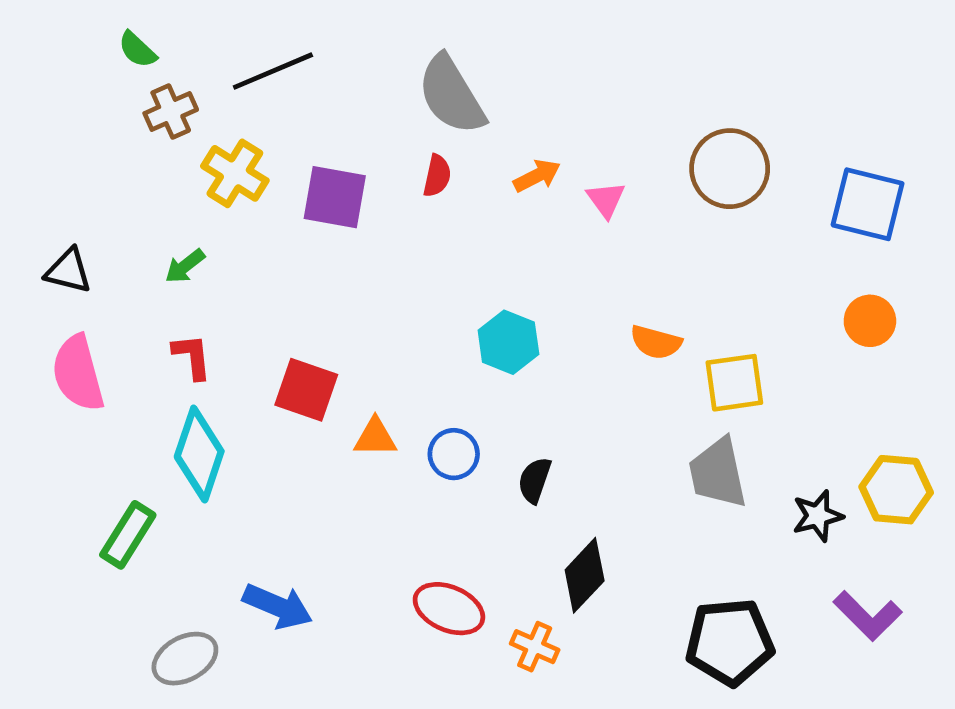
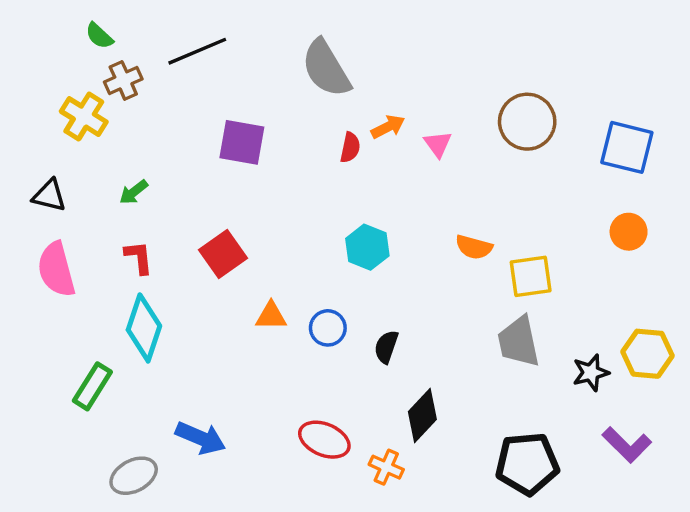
yellow cross: (235, 173) -> (84, 117), moved
red semicircle: (437, 176) -> (350, 147), moved
red square: (306, 390) -> (223, 254), moved, turned 36

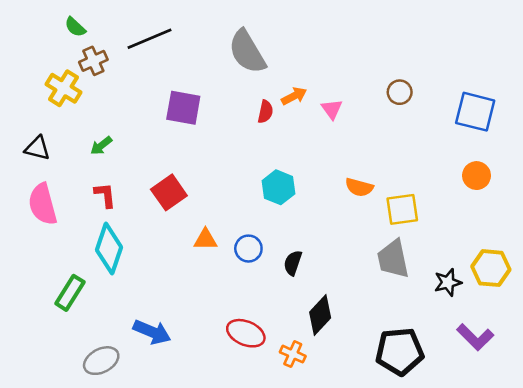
brown circle: (527, 122) -> (400, 92), size x0.6

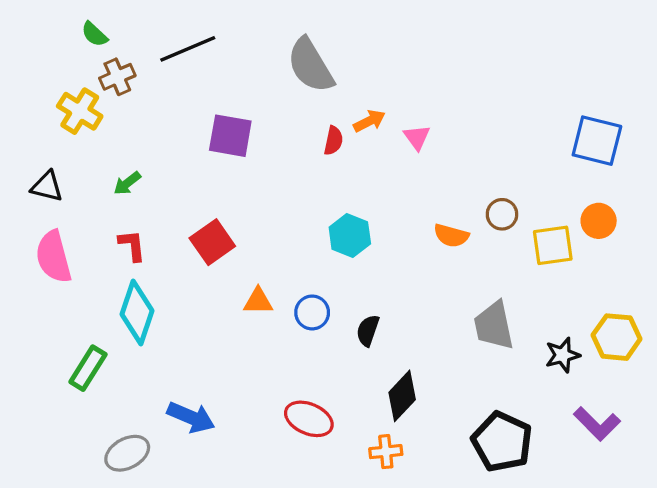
brown circle: (400, 92) -> (502, 214), moved
yellow square: (402, 209) -> (553, 245), moved
black pentagon: (400, 351) -> (502, 442), turned 30
orange cross: (293, 354) -> (386, 452), moved, turned -30

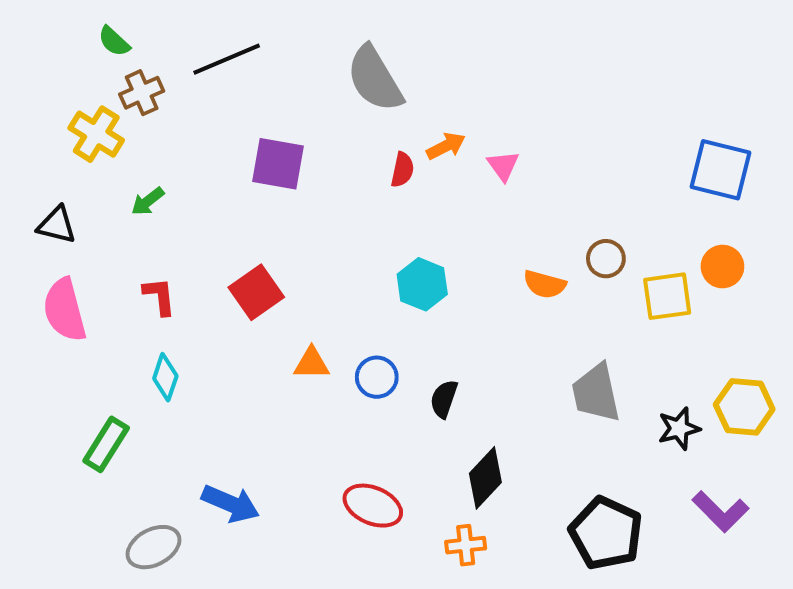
green arrow: (127, 183) -> (148, 201), moved
cyan diamond: (137, 312) -> (165, 377), size x0.6

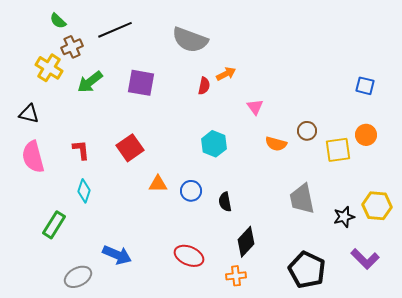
gray semicircle: (375, 79) -> (190, 40), turned -39
pink triangle: (503, 166) -> (255, 107), moved
blue square: (720, 170) -> (365, 86), size x0.6
green arrow: (148, 201) -> (90, 82), moved, size x1.5
black semicircle: (444, 399) -> (225, 202), turned -30

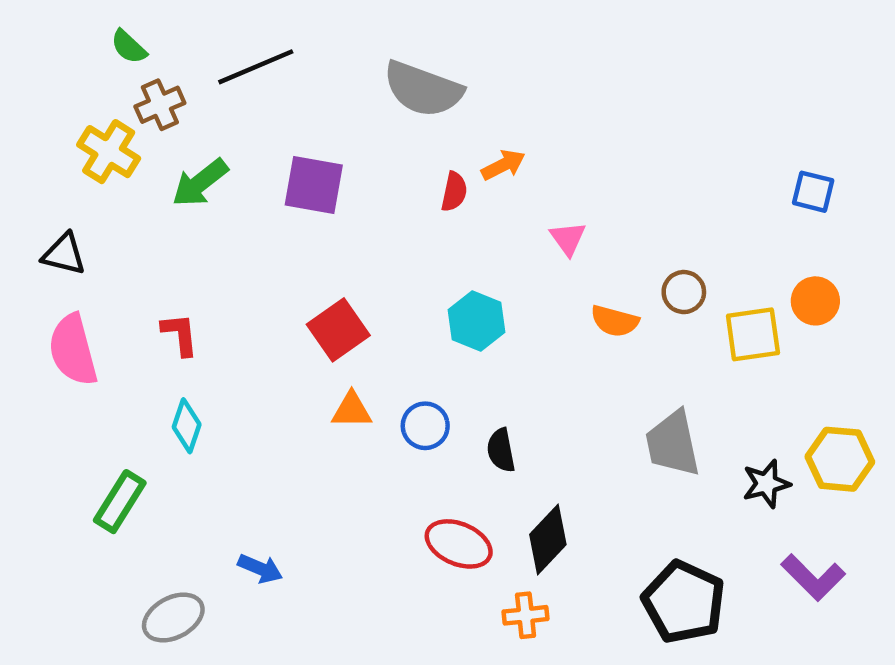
red square: (130, 148) -> (338, 330), moved
blue arrow: (117, 255) -> (260, 568), size x0.7
red ellipse: (189, 256) -> (459, 544), moved

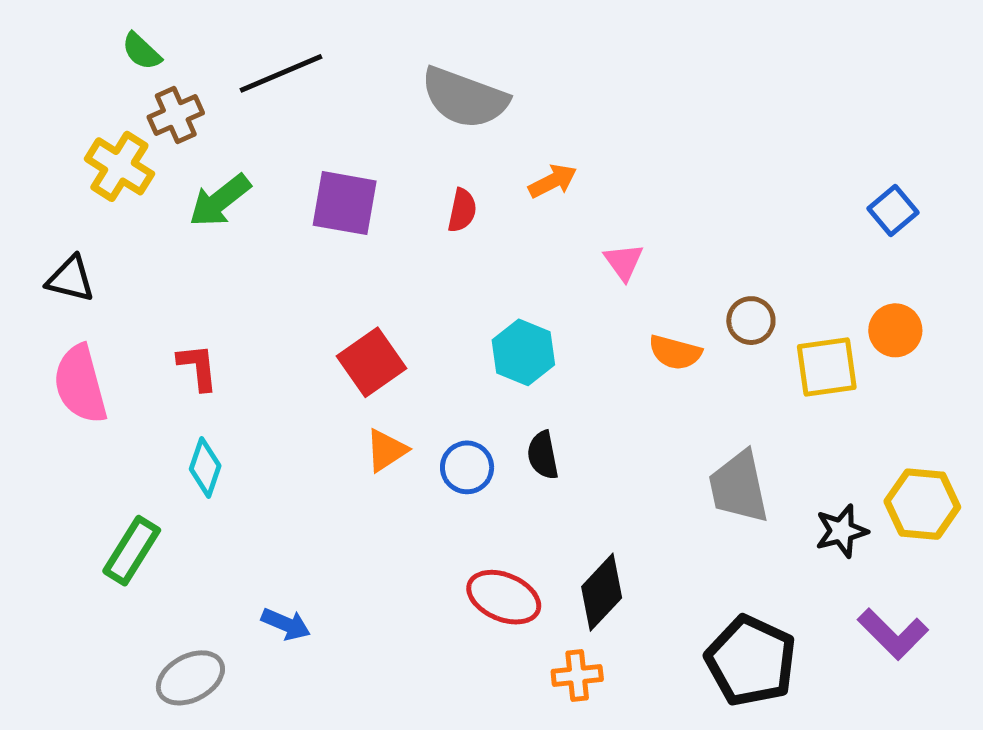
red semicircle: (454, 192) -> (462, 210), moved
blue square: (813, 192) -> (893, 210), turned 36
orange triangle: (352, 410) -> (386, 450), turned -33
black semicircle: (501, 450) -> (543, 455), moved

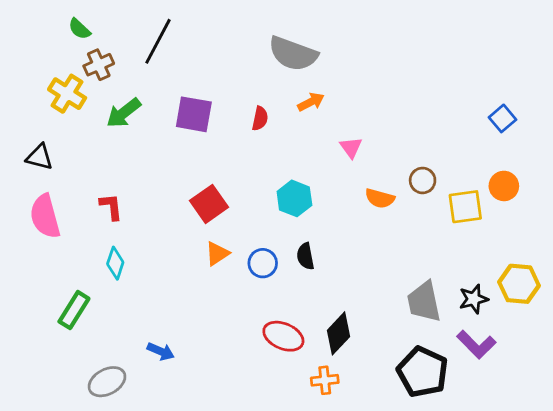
black line: (281, 73) -> (158, 41), turned -39
gray semicircle: (465, 98) -> (293, 54), moved
gray trapezoid: (739, 487) -> (424, 302), moved
purple L-shape: (893, 634) -> (476, 344), moved

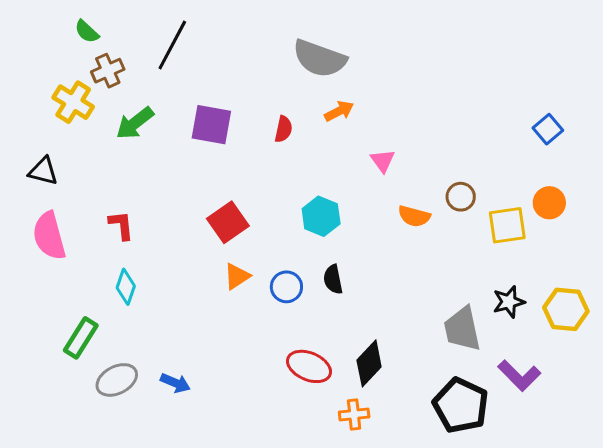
black star: (474, 299) -> (509, 302), moved
gray ellipse: (107, 382) -> (117, 380), moved

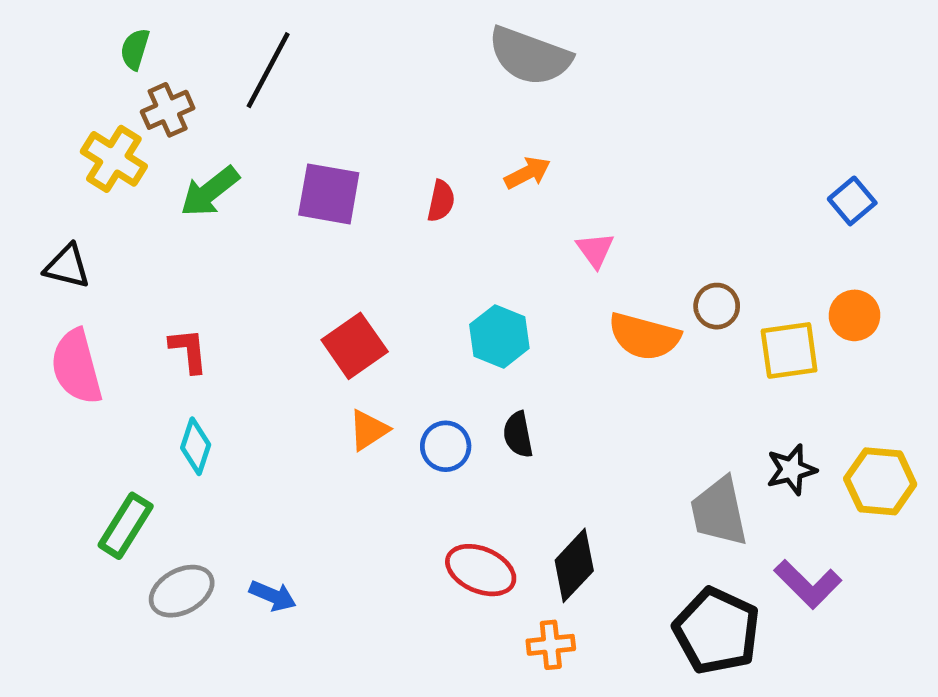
green semicircle: (87, 32) -> (135, 49), turned 64
gray semicircle: (320, 59) -> (530, 56), moved
orange semicircle: (414, 216) -> (644, 336), size x1.4

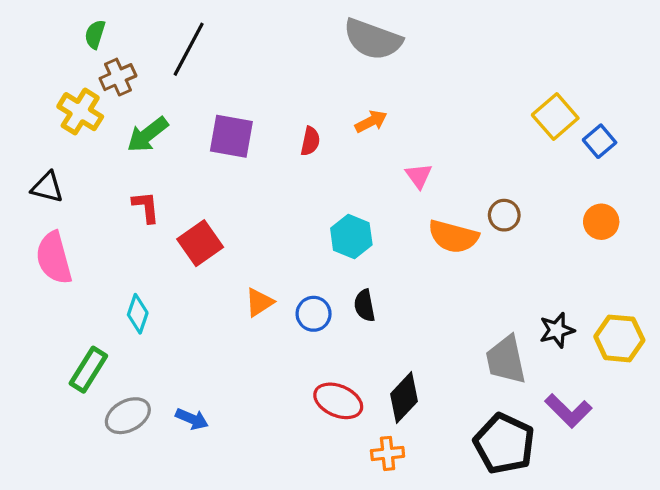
red square: (355, 346) -> (200, 243), moved
red L-shape: (189, 350) -> (146, 207), moved
yellow square: (789, 350) -> (555, 117), moved, turned -33

